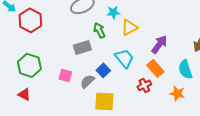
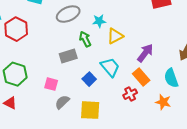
gray semicircle: (87, 81) -> (62, 102), moved

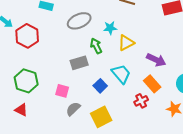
purple arrow: (145, 53) -> (156, 60), turned 78
yellow square: (90, 110) -> (101, 117), turned -30

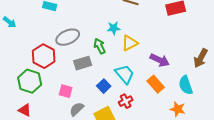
gray ellipse: (79, 21) -> (68, 37), moved
red hexagon: (27, 36) -> (44, 56), moved
red cross: (141, 101) -> (126, 101), moved

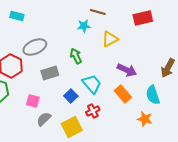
cyan star: (114, 28) -> (84, 26), moved
yellow triangle: (130, 43) -> (110, 39), moved
green arrow: (100, 46) -> (76, 56), moved

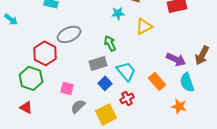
purple arrow: (127, 70) -> (176, 59), moved
gray rectangle: (50, 73) -> (98, 63), moved

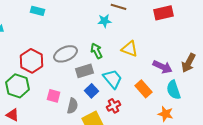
yellow triangle: (144, 26) -> (130, 49), moved, turned 48
gray ellipse: (69, 34) -> (66, 54), moved
gray semicircle: (78, 106) -> (72, 106), moved, turned 147

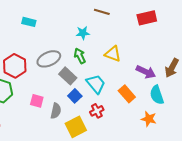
cyan rectangle: (38, 11) -> (29, 22), moved
cyan star: (104, 21) -> (83, 33), moved
gray rectangle: (84, 71) -> (68, 76), turned 60

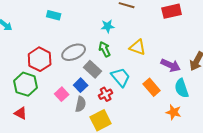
blue square: (75, 96) -> (81, 85), moved
pink square: (37, 101) -> (62, 94), turned 32
red cross: (97, 111) -> (106, 94), moved

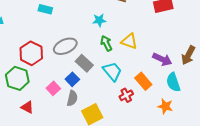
green arrow: (105, 49) -> (106, 43), moved
red cross: (106, 94) -> (126, 95), moved
red triangle: (21, 113) -> (27, 107), moved

